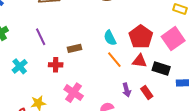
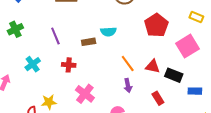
red pentagon: (141, 37) -> (156, 25), moved
cyan semicircle: (110, 38) -> (108, 32), moved, turned -70
brown rectangle: (75, 48) -> (89, 42), moved
purple arrow: (127, 90) -> (128, 85), moved

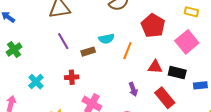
purple line: (55, 36) -> (63, 41), moved
orange line: (128, 63) -> (127, 51), moved, turned 66
red rectangle: (158, 98) -> (165, 98), size x1.5

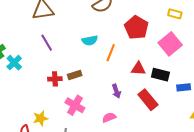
brown rectangle: (88, 52) -> (75, 75), moved
cyan cross: (36, 82) -> (14, 63), moved

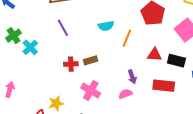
red rectangle: (148, 100) -> (164, 86), turned -45
pink semicircle: (109, 117) -> (125, 94), moved

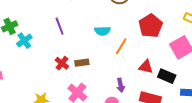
red cross: (71, 64) -> (62, 63), turned 32

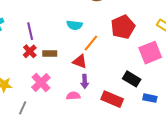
purple line: (60, 26) -> (30, 31), moved
red triangle: (146, 67) -> (80, 61), moved

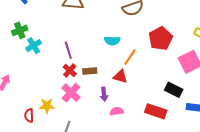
purple arrow: (85, 81) -> (104, 94), moved
pink cross: (41, 82) -> (71, 93), moved

